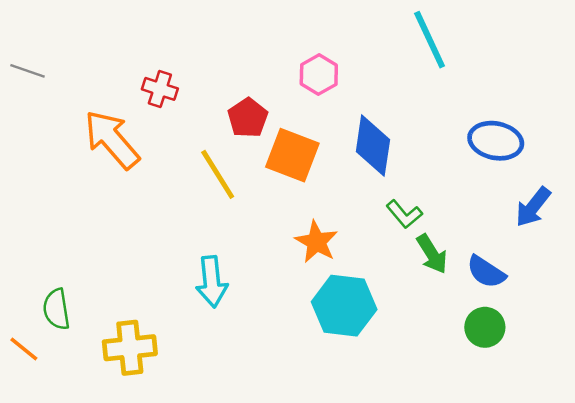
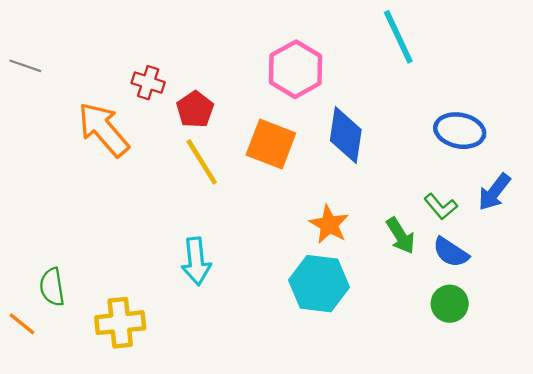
pink hexagon: (319, 75) -> (296, 69), size x1.5
red pentagon: (248, 118) -> (195, 109), moved
green L-shape: (404, 214) -> (441, 207), moved
orange star: (316, 242) -> (329, 224), moved

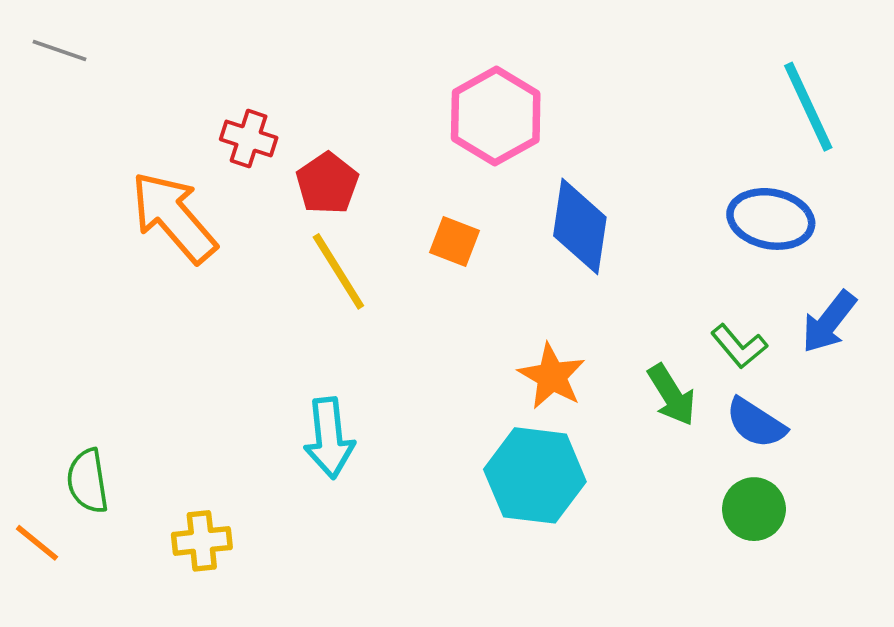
cyan line: (398, 37) -> (808, 107), moved
gray line: (25, 66) -> (60, 51), moved
orange square: (271, 144) -> (454, 241), size x0.6
yellow cross: (120, 323) -> (202, 541), size x0.7

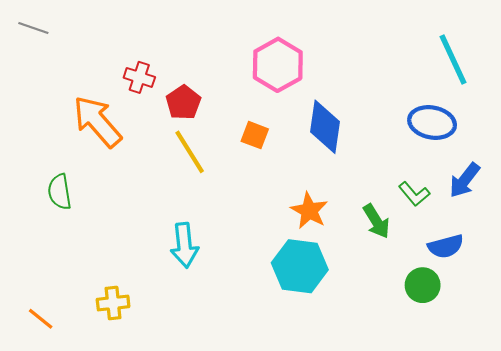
blue semicircle: (756, 423) -> (446, 246), moved, turned -48
green semicircle: (88, 481) -> (60, 192), moved
orange line: (37, 543) -> (41, 319), moved

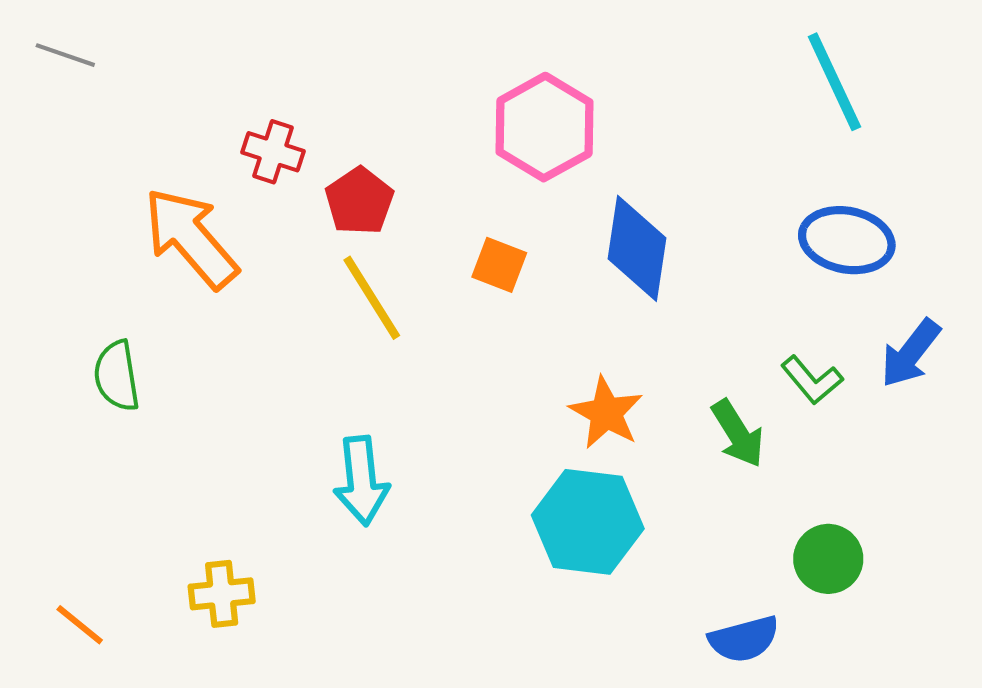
cyan line: (453, 60) -> (834, 82), moved
blue semicircle: (446, 246) -> (744, 639), moved

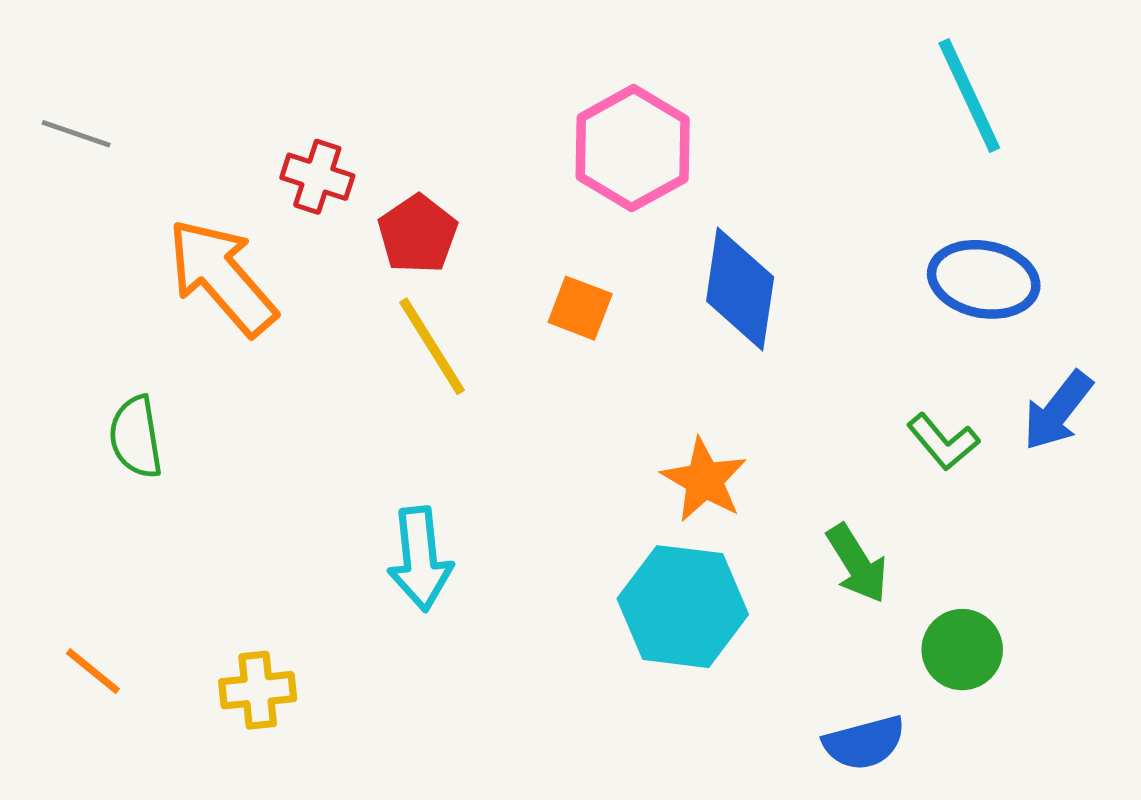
gray line: (65, 55) -> (76, 134), moved
green arrow: (738, 433) -> (857, 564), moved
orange line: (80, 625) -> (93, 671), moved

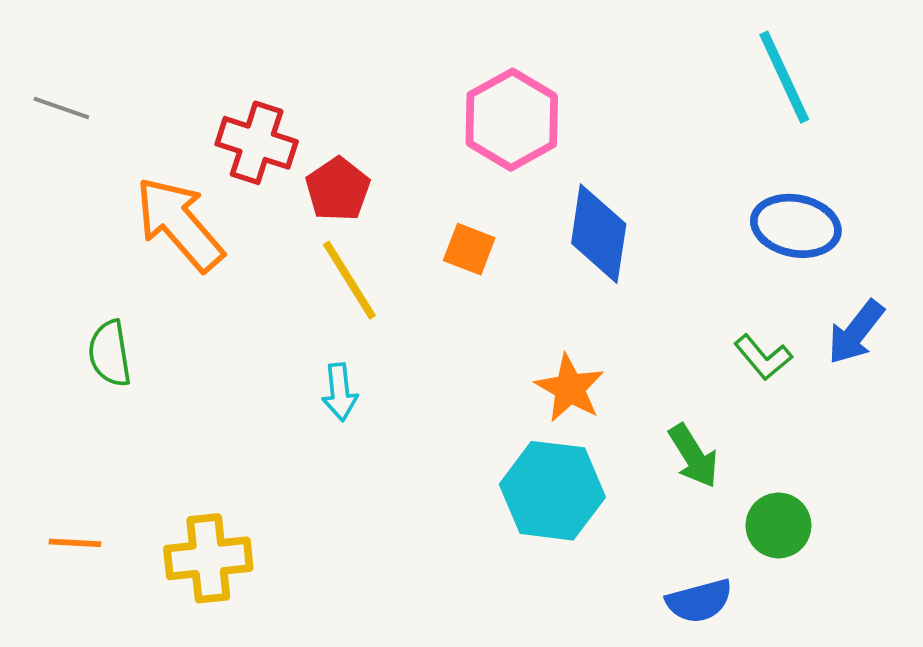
red cross: (317, 177) -> (257, 143), size x1.4
cyan arrow: (420, 559) -> (340, 392), moved, size x0.7
orange line: (93, 671) -> (75, 543), turned -36
yellow cross: (258, 690) -> (208, 558), size x1.4

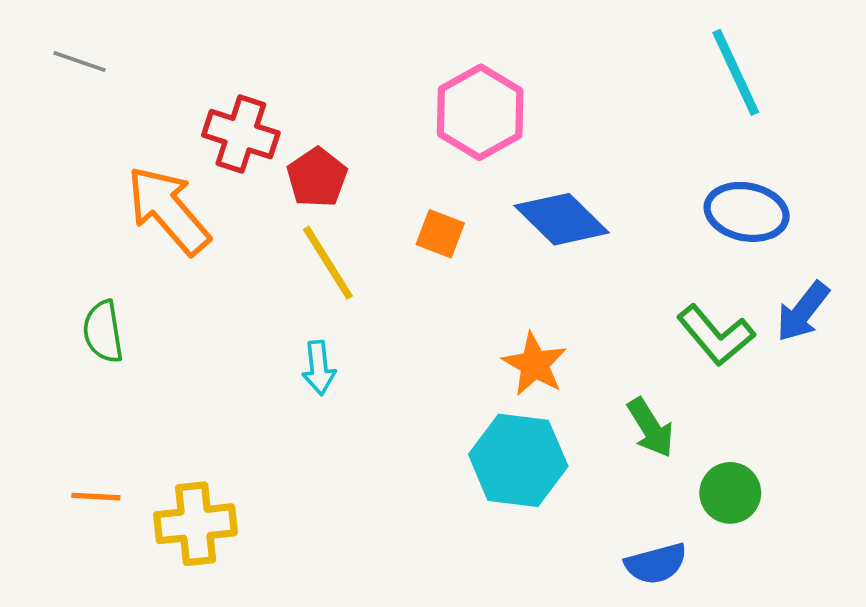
gray line: (61, 108) -> (80, 62), moved
blue diamond: (599, 234) -> (562, 219), turned -54
green L-shape: (763, 357) -> (716, 335), size x1.4
orange line: (75, 543) -> (96, 497), moved

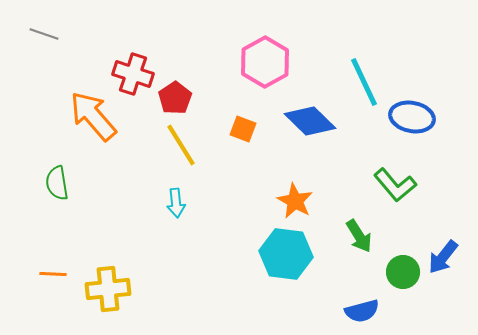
cyan line: (736, 72) -> (364, 82), moved
blue arrow: (803, 312) -> (443, 257), moved

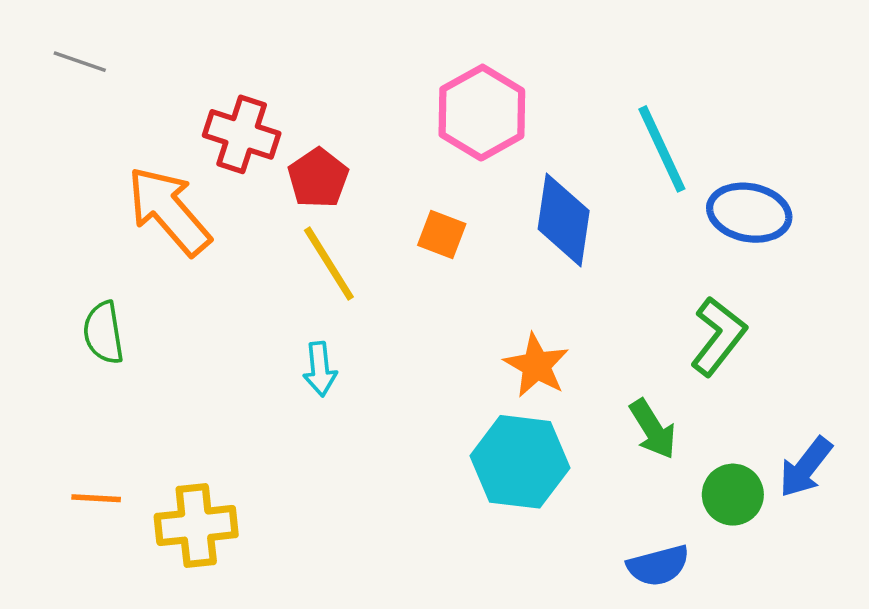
blue diamond: (310, 121) -> (564, 220), turned 54
green L-shape: (395, 185) -> (718, 336), turned -102

